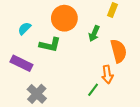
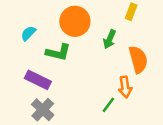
purple rectangle: (21, 63) -> (38, 80), moved

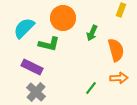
yellow rectangle: (131, 12) -> (121, 10), moved
cyan semicircle: (28, 33) -> (24, 28), size x1.6
orange arrow: (125, 87) -> (119, 78), moved, turned -84

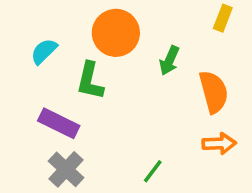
cyan semicircle: (24, 28) -> (44, 51), size x0.7
green L-shape: (49, 44) -> (90, 81), turned 90
green line: (91, 88) -> (153, 171), moved

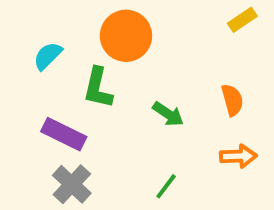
yellow rectangle: (223, 18) -> (242, 20), turned 35
green arrow: (169, 61) -> (168, 114), moved, turned -80
orange semicircle: (214, 92) -> (232, 100), size x0.7

